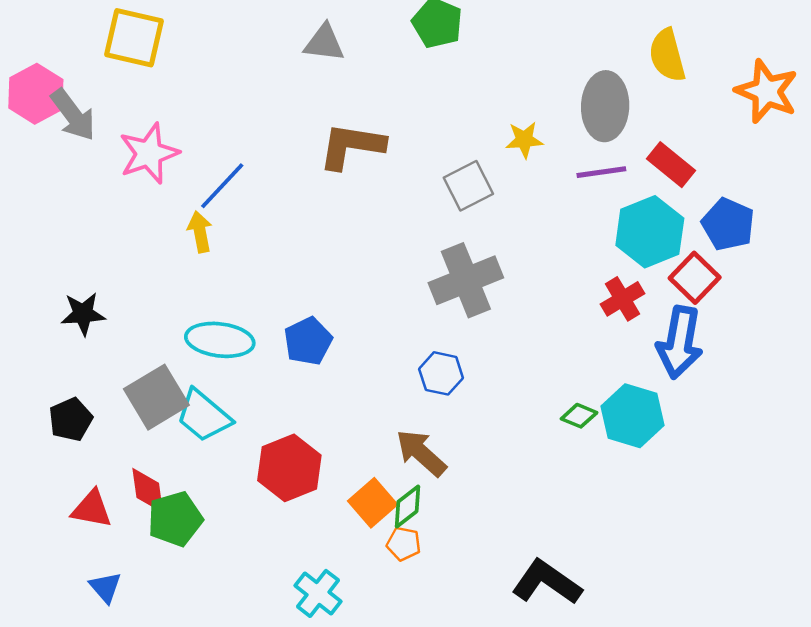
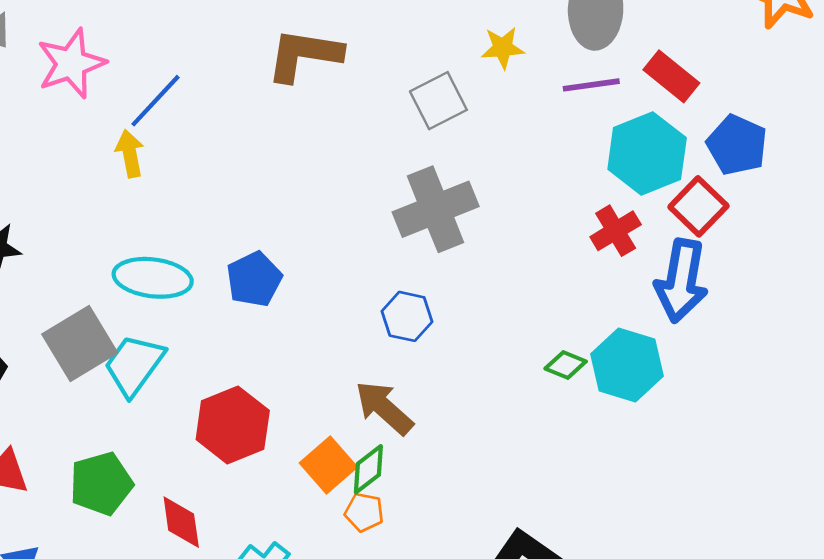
cyan trapezoid: (204, 416) -> (134, 365), turned 86
red diamond: (148, 490) -> (181, 522), moved

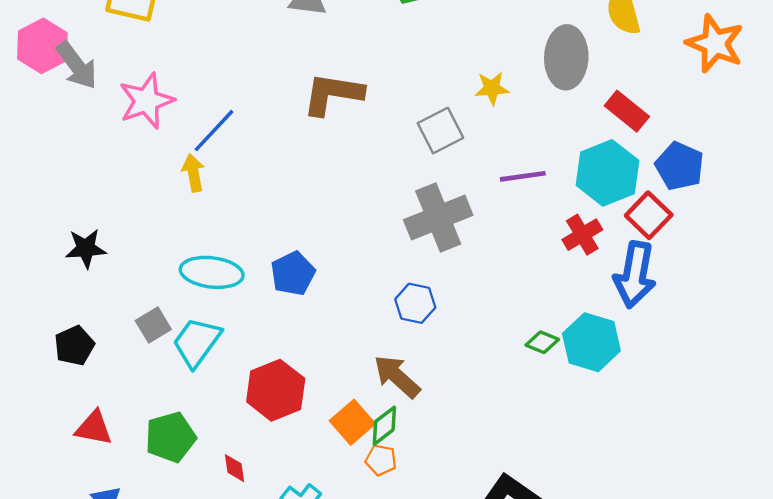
purple line: (591, 85) -> (523, 176), moved
gray square: (80, 344) -> (153, 325), size x0.6
red diamond: (181, 522) -> (235, 468), size x0.7

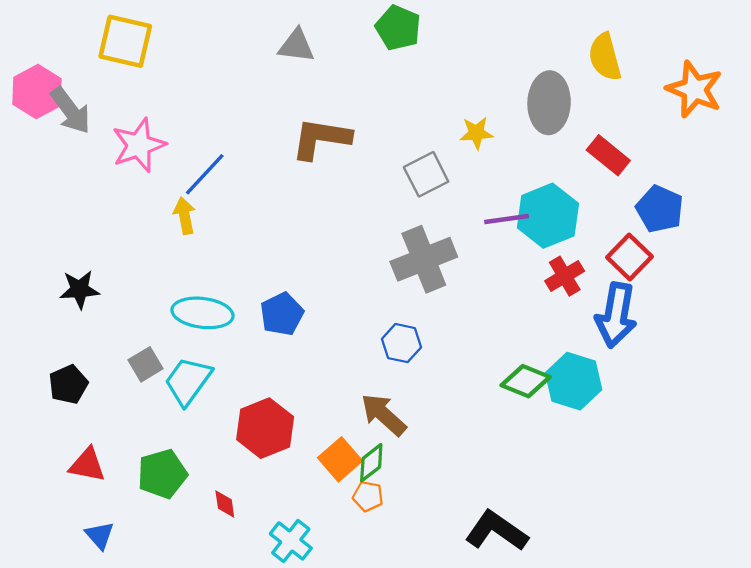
cyan hexagon: (607, 173) -> (548, 216), moved
green diamond: (542, 342) -> (526, 381), size x1.5

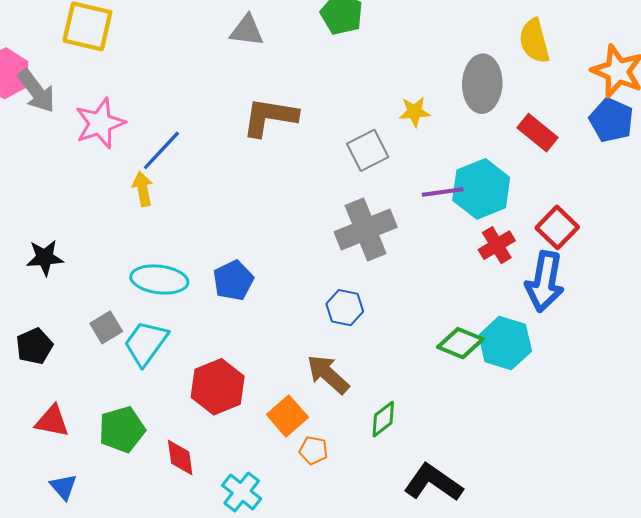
blue pentagon: (660, 209) -> (611, 120), moved
green diamond: (371, 463) -> (383, 419), moved
red diamond: (225, 504) -> (180, 458), size x1.4

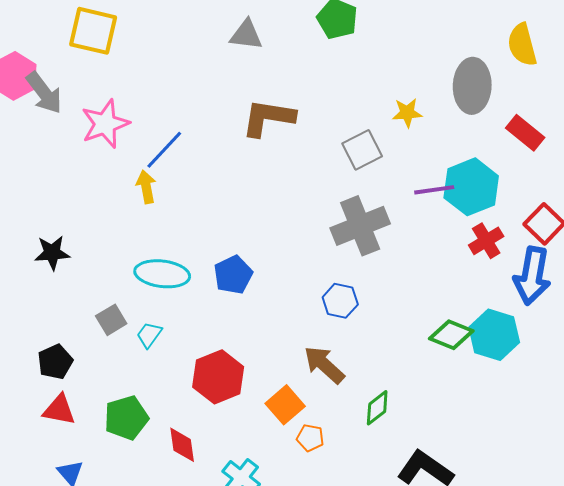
cyan trapezoid: (146, 343) -> (149, 335), size x0.6
black pentagon: (34, 346) -> (55, 362), moved

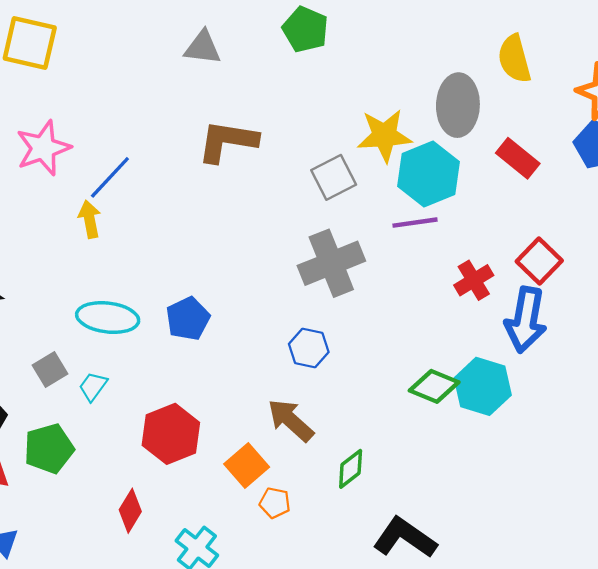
yellow star: (407, 113) -> (384, 136), size x1.6
cyan hexagon: (471, 187) -> (429, 174), moved
green pentagon: (126, 418) -> (49, 449), moved
red diamond: (182, 445) -> (130, 511), turned 39

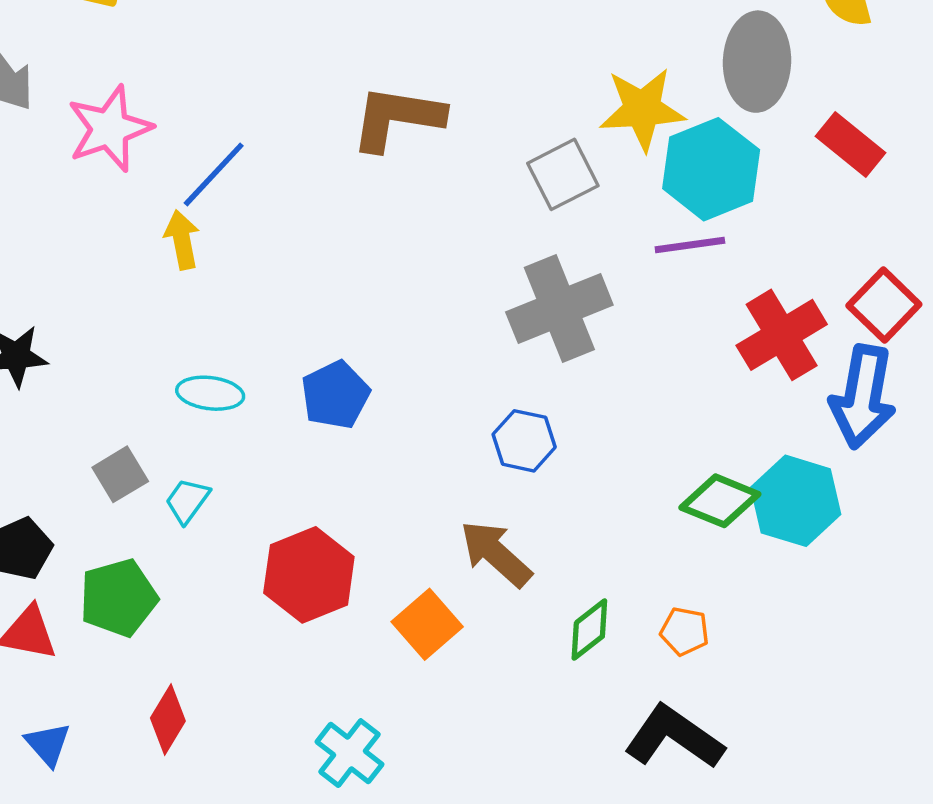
red cross: (474, 280) -> (782, 335), size x1.4
cyan ellipse: (108, 318) -> (210, 393), size x0.7
orange pentagon: (275, 503) -> (685, 631), moved
red diamond: (130, 511) -> (168, 720), moved

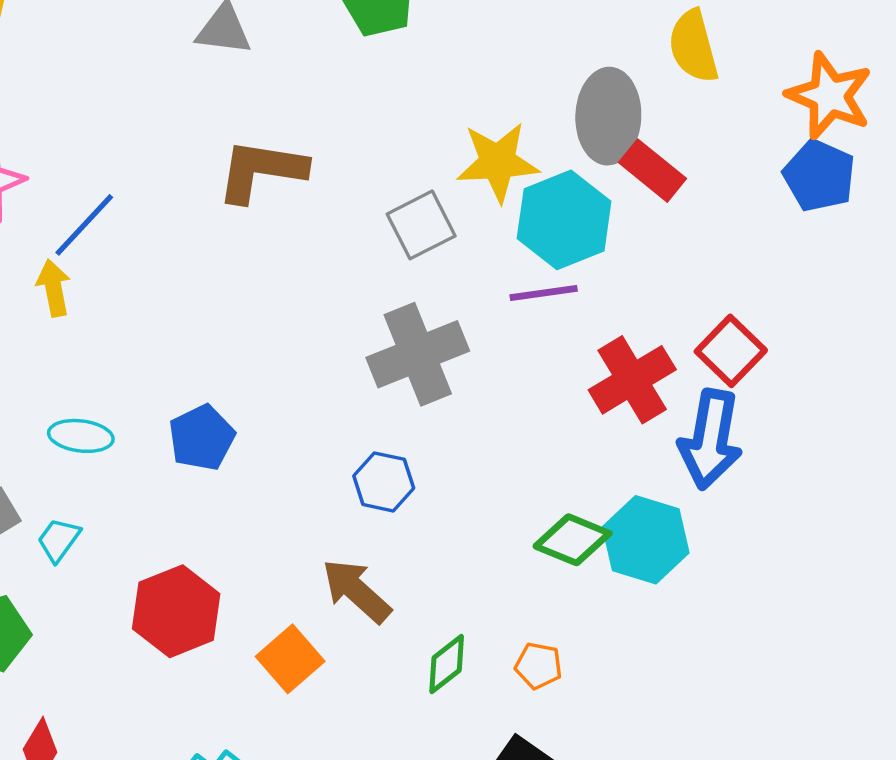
red rectangle: (850, 144) -> (653, 171), moved

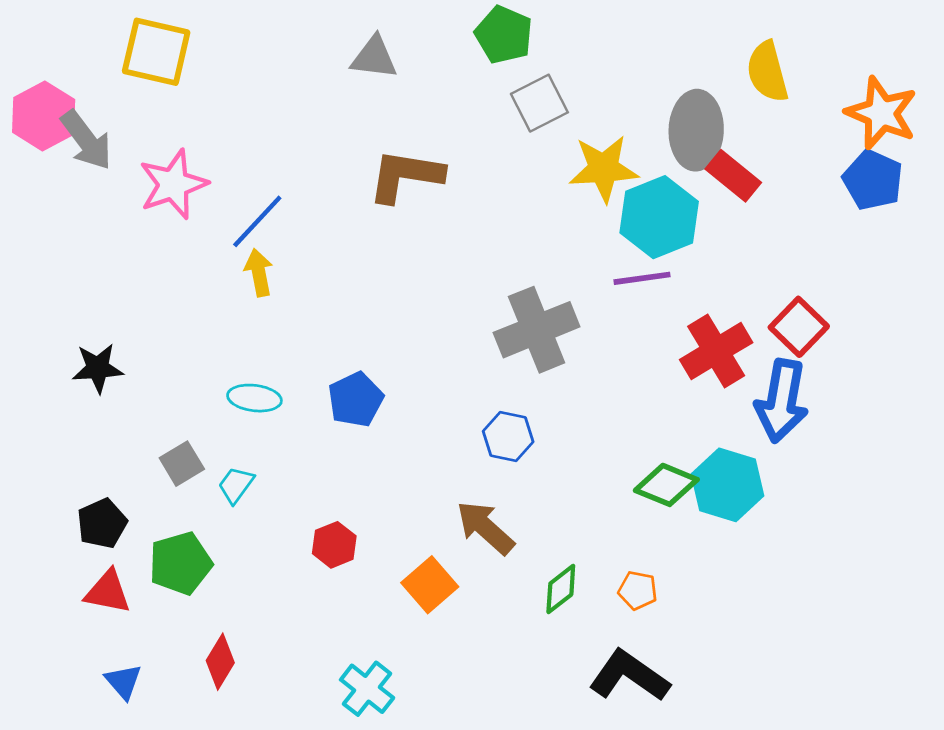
gray square: (421, 225) -> (539, 103), moved
yellow arrow: (54, 288) -> (259, 273), moved
red hexagon: (176, 611) -> (334, 545), size x0.6

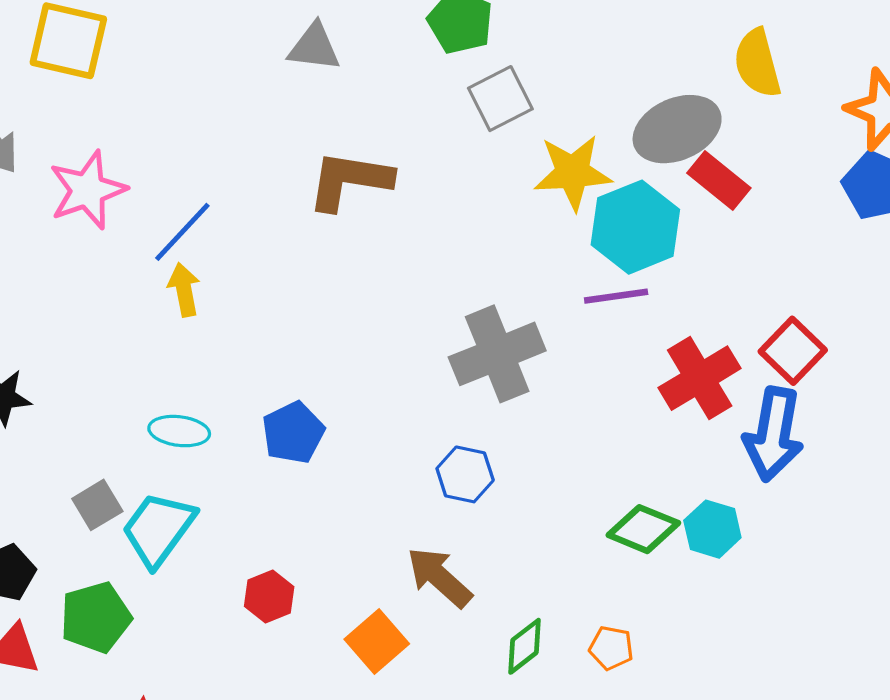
gray ellipse: (696, 130) -> (677, 129), turned 64
cyan trapezoid: (236, 485) -> (158, 529), size x1.8
cyan hexagon: (728, 485) -> (712, 529), size x0.7

